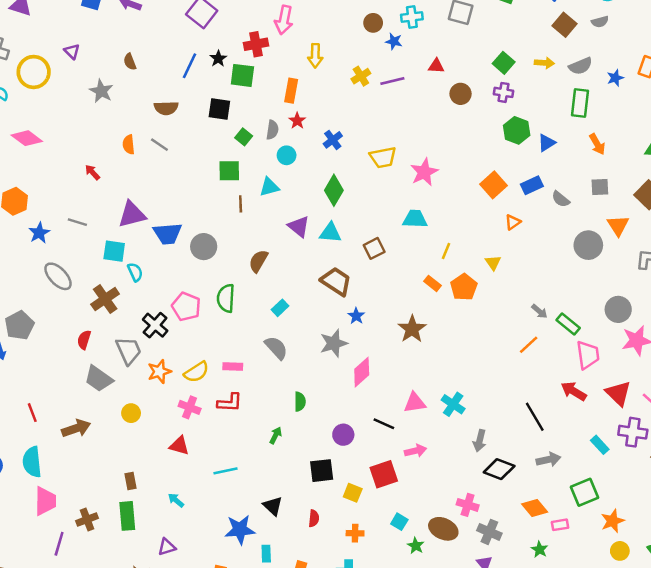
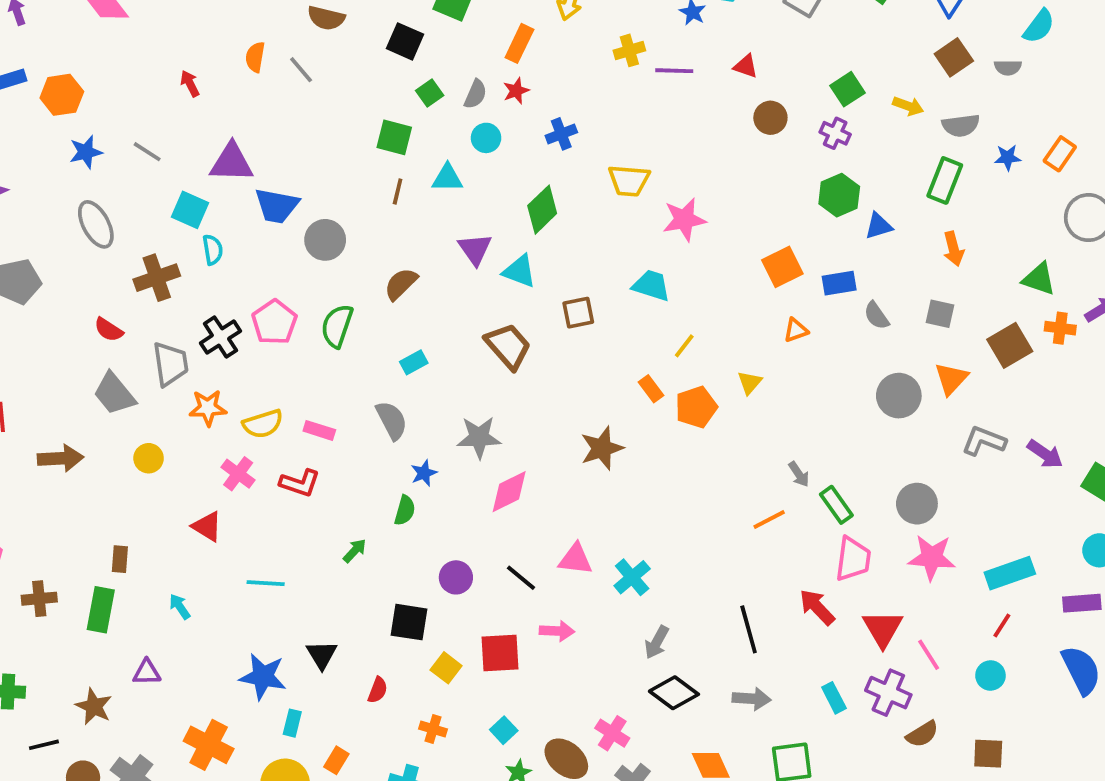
blue star: (356, 316) -> (424, 473), moved
red semicircle: (84, 340) -> (109, 330), turned -90

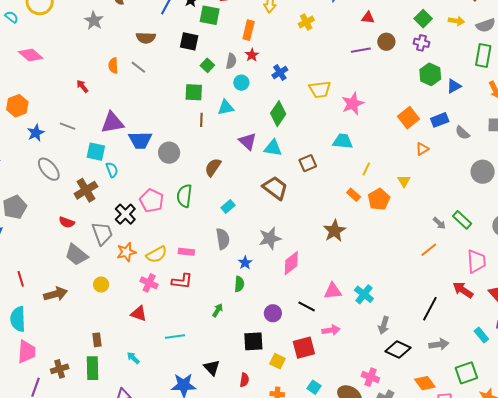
purple line: (674, 71) -> (361, 50), moved
gray semicircle: (392, 420) -> (223, 239), turned 30
green rectangle: (836, 505) -> (462, 220), moved
black line: (749, 629) -> (430, 309), turned 55

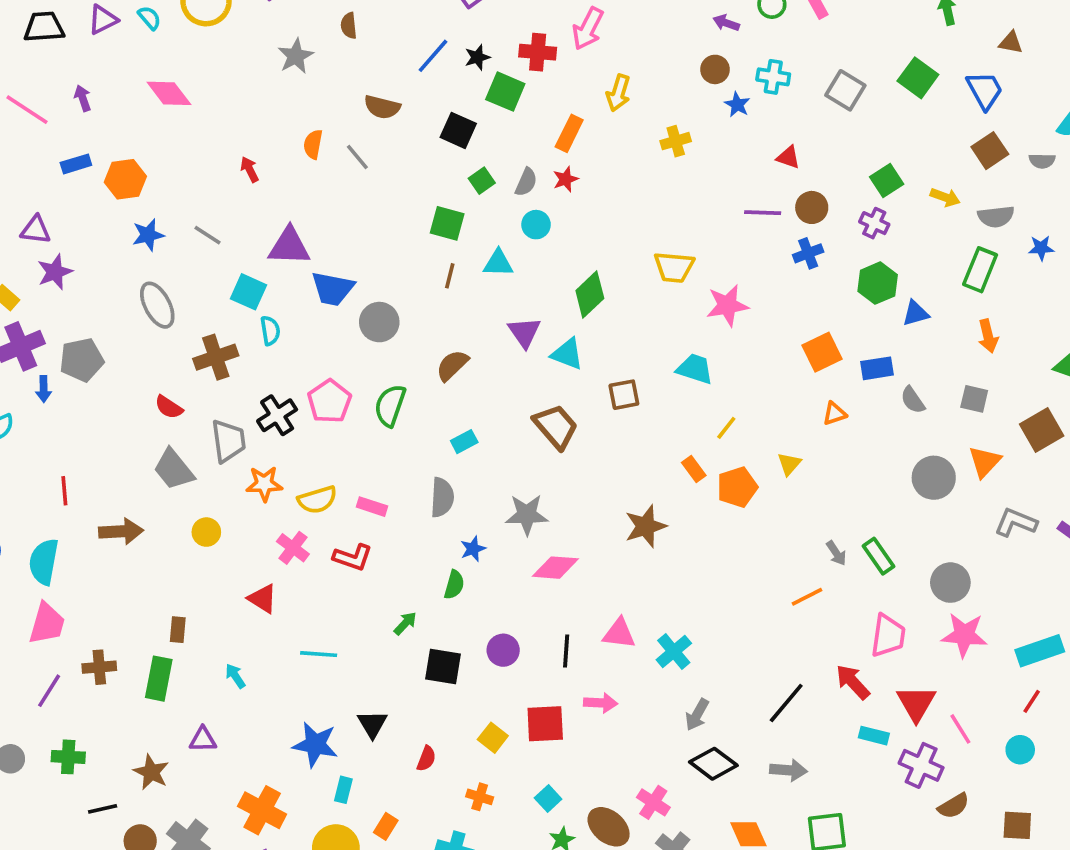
blue cross: (280, 73) -> (808, 253), moved
pink diamond: (291, 263) -> (555, 568), turned 30
black line: (307, 306) -> (566, 651), turned 54
cyan rectangle: (481, 335) -> (874, 736), moved, turned -49
black square: (253, 341) -> (443, 667), moved

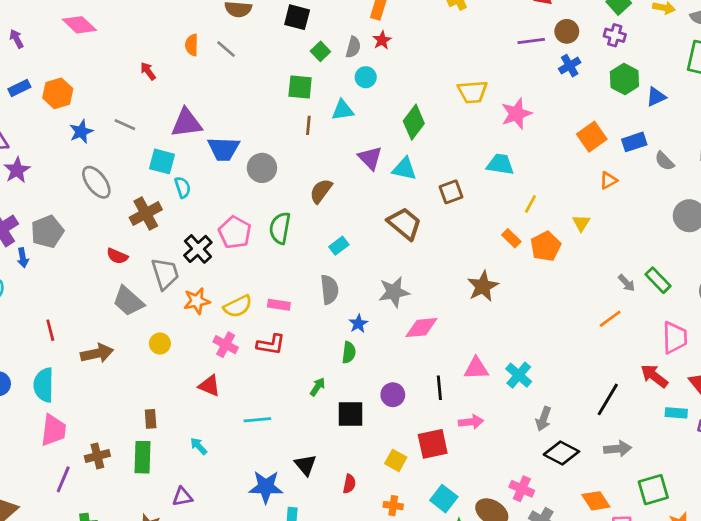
cyan square: (548, 799) -> (444, 499), size x1.4

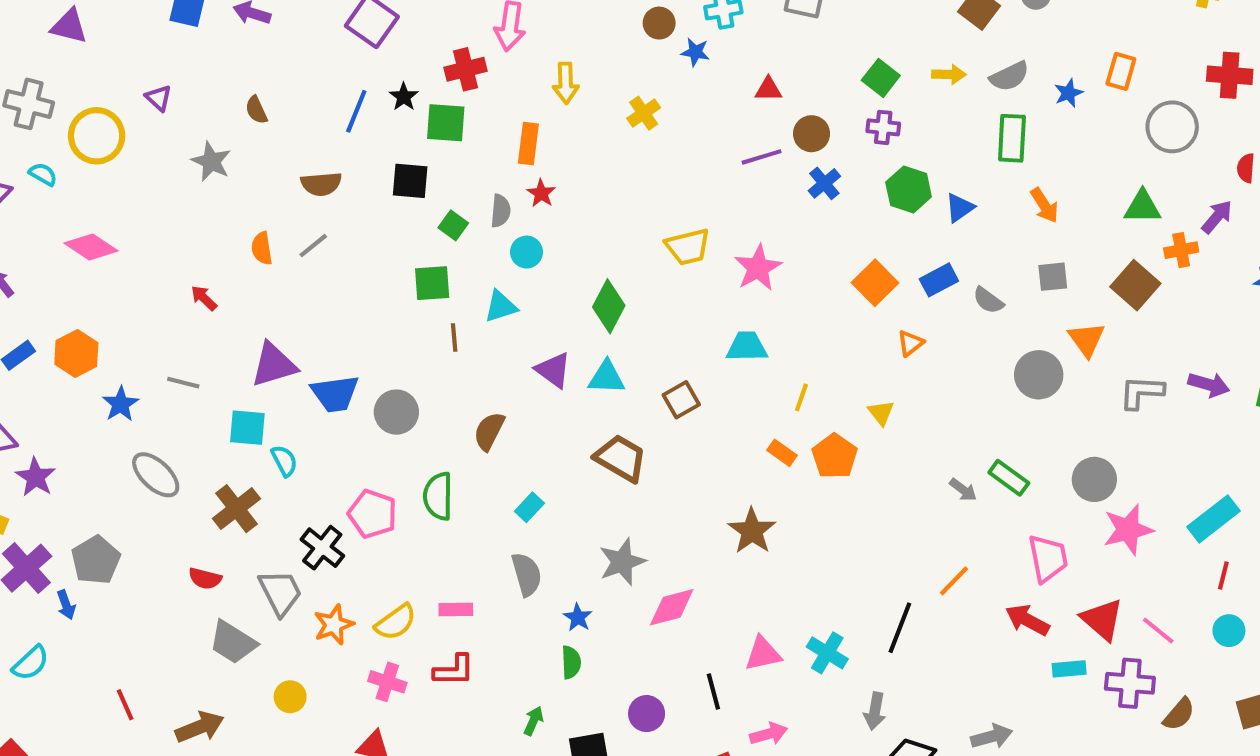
gray line: (226, 49) -> (313, 246), turned -70
orange line: (610, 319) -> (954, 581), moved
black line: (608, 399) -> (900, 628), moved

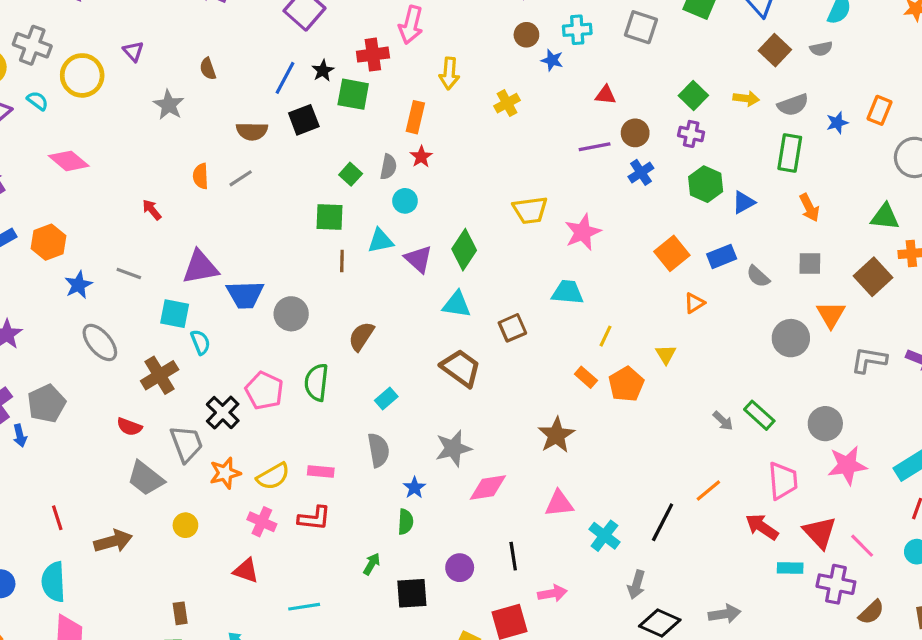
black square: (410, 181) -> (304, 120), moved, turned -32
purple triangle: (553, 370) -> (418, 259), moved
pink triangle: (763, 654) -> (559, 504), moved

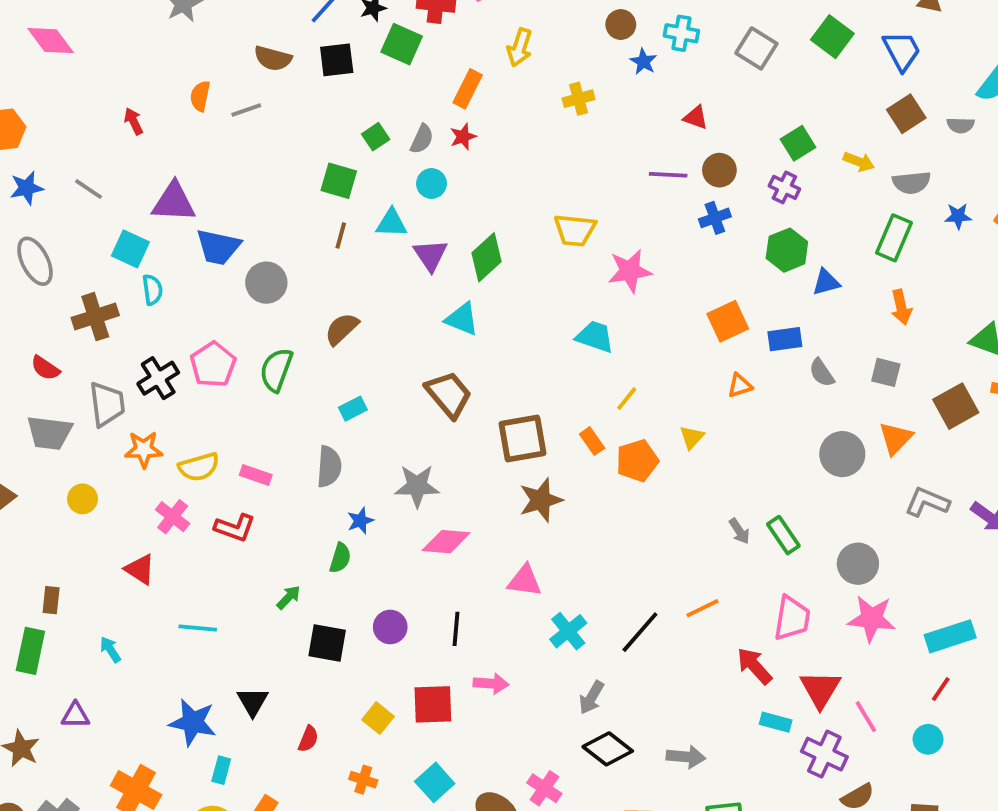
brown square: (512, 328) -> (523, 439), moved, size x1.5
gray trapezoid: (146, 478) -> (49, 433), turned -45

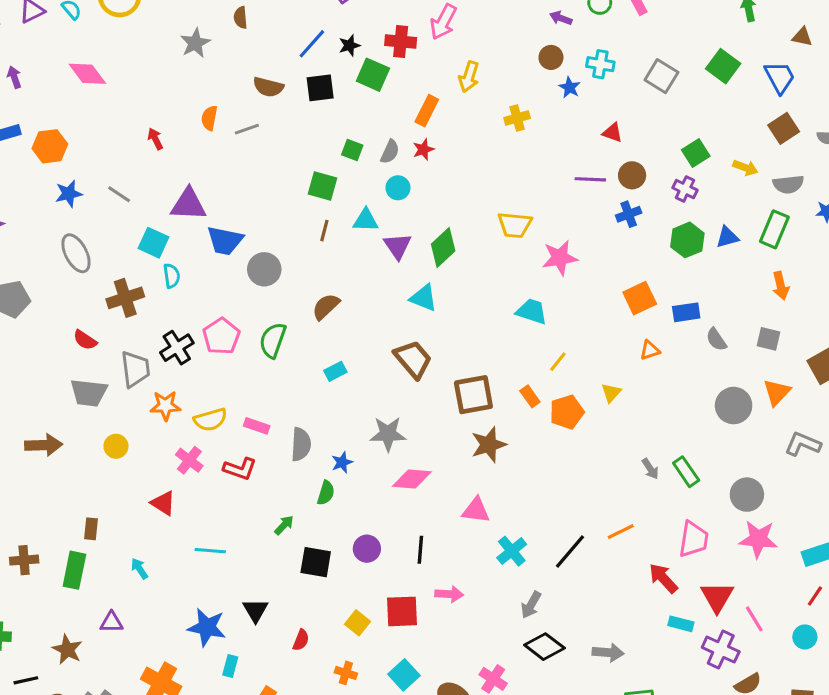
green square: (376, 137) -> (352, 150), turned -35
blue triangle: (826, 282) -> (727, 237), moved
gray semicircle: (329, 467) -> (301, 444), moved

